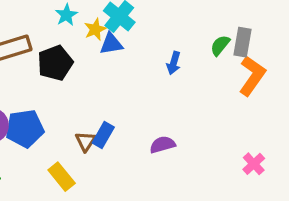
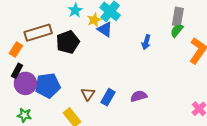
gray rectangle: (243, 42) -> (178, 17), moved
blue triangle: (111, 44) -> (105, 29), turned 42
blue rectangle: (103, 135) -> (108, 97), moved

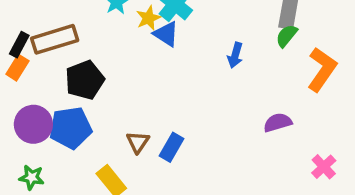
black pentagon: (68, 42) -> (85, 80), moved
black rectangle: (17, 71) -> (19, 45), moved
purple semicircle: (139, 96) -> (278, 122), moved

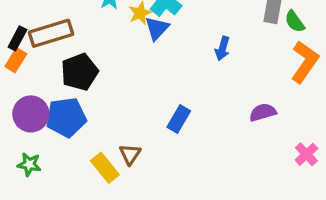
blue triangle: (166, 34) -> (157, 28), turned 40
green semicircle: (287, 36) -> (295, 22), moved, turned -75
brown triangle: (138, 142) -> (130, 154), moved
blue rectangle: (171, 147) -> (179, 119), moved

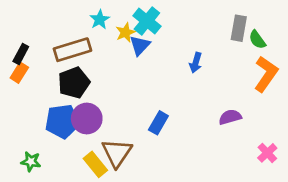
brown rectangle: (51, 33) -> (72, 50), moved
purple circle: (31, 114) -> (87, 118), moved
brown triangle: (130, 154) -> (117, 153), size x1.6

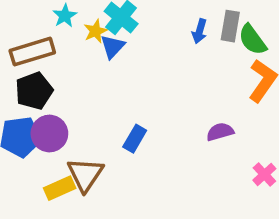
green semicircle: (257, 40) -> (252, 40), size x1.4
blue arrow: (196, 63) -> (200, 31), moved
yellow rectangle: (95, 164) -> (60, 188), turned -75

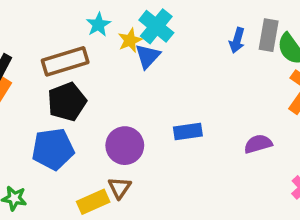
purple circle: (49, 134) -> (125, 146), moved
blue rectangle: (135, 139) -> (188, 132), moved, turned 52
brown triangle: (85, 174) -> (119, 188), size x0.6

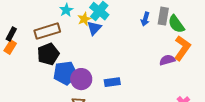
blue rectangle: (188, 132) -> (112, 82), moved
purple semicircle: (258, 144) -> (167, 60), moved
blue pentagon: (53, 149) -> (65, 73), moved

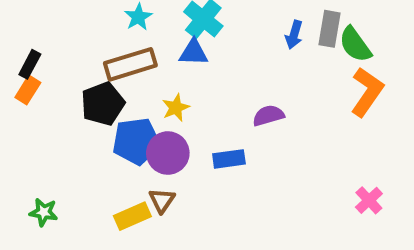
yellow star: (84, 19) -> (176, 108), moved
blue triangle: (94, 28) -> (193, 52), turned 49
brown rectangle: (47, 31) -> (130, 64), moved
purple semicircle: (167, 60) -> (268, 116), moved

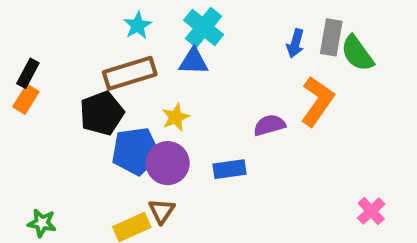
orange L-shape: (367, 92) -> (317, 101), moved

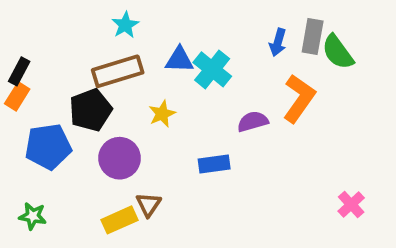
cyan cross: (204, 27) -> (212, 69), moved
blue pentagon: (136, 151) -> (48, 147), moved
purple circle: (168, 163) -> (120, 158), moved

